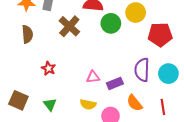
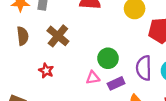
green circle: (111, 23) -> (108, 58), moved
brown cross: (69, 26) -> (58, 36), moved

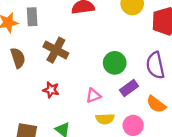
pink triangle: (93, 78) -> (93, 96), moved

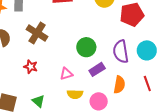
orange semicircle: (156, 104) -> (119, 85), turned -120

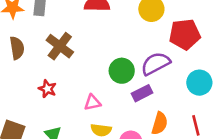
purple semicircle: (121, 52) -> (156, 64), moved, turned 65
purple rectangle: (97, 69) -> (142, 93), moved

